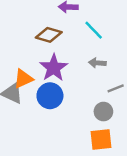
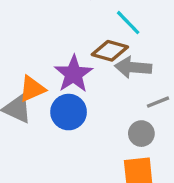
brown diamond: (49, 35) -> (110, 51), moved
gray arrow: (97, 63) -> (133, 67), size x1.5

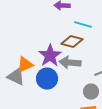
cyan line: (128, 23) -> (83, 25), turned -30
gray arrow: (133, 67) -> (70, 63), moved

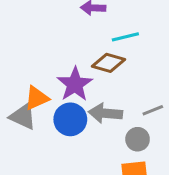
cyan line: (83, 25) -> (125, 37), turned -30
gray arrow: (70, 63) -> (105, 113), moved

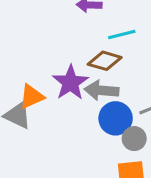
gray arrow: (105, 113) -> (102, 90), moved
blue circle: (70, 119) -> (116, 118), moved

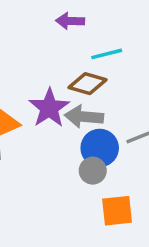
gray circle: (134, 139) -> (93, 171), moved

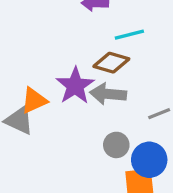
blue circle: (100, 148) -> (149, 160), moved

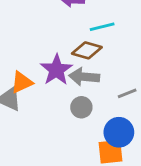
gray circle: (116, 145) -> (81, 107), moved

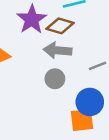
purple star: (56, 70) -> (32, 19), moved

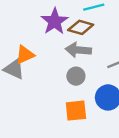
orange square: (82, 120) -> (76, 111), moved

